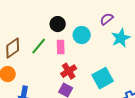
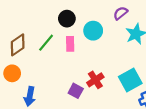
red cross: (69, 71) -> (95, 80), moved
cyan square: (103, 78) -> (130, 80), moved

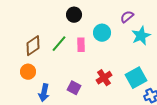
black circle: (67, 19) -> (74, 15), moved
purple square: (76, 91) -> (74, 88), moved

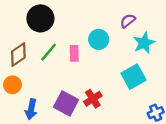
black circle: (74, 15) -> (40, 18), moved, size x1.5
red cross: (104, 78) -> (93, 99), moved
cyan square: (136, 78) -> (134, 77), moved
purple square: (74, 88) -> (66, 103), size x1.5

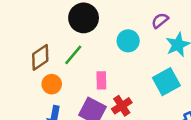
black circle: (40, 18) -> (84, 18), moved
pink rectangle: (74, 53) -> (101, 80), moved
orange circle: (13, 85) -> (52, 84), moved

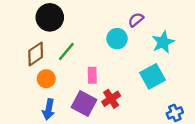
black circle: (84, 18) -> (50, 17), moved
purple semicircle: (160, 20) -> (136, 20), moved

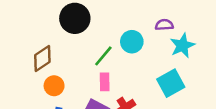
black circle: (50, 17) -> (75, 18), moved
purple semicircle: (136, 20) -> (164, 25), moved, turned 35
green line: (66, 52) -> (103, 56), moved

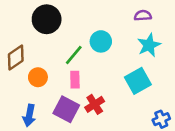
purple semicircle: (164, 25) -> (143, 16), moved
orange circle: (54, 86) -> (38, 77), moved

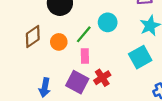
orange circle: (38, 77) -> (59, 42), moved

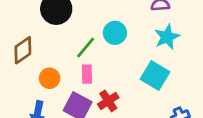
orange circle: (59, 42) -> (50, 78), moved
cyan square: (140, 57) -> (155, 76), turned -30

